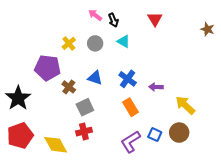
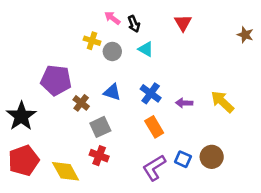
yellow cross: (69, 43) -> (92, 41), moved, turned -32
yellow arrow: (185, 105) -> (222, 102), moved
red cross: (84, 132) -> (99, 156), turned 35

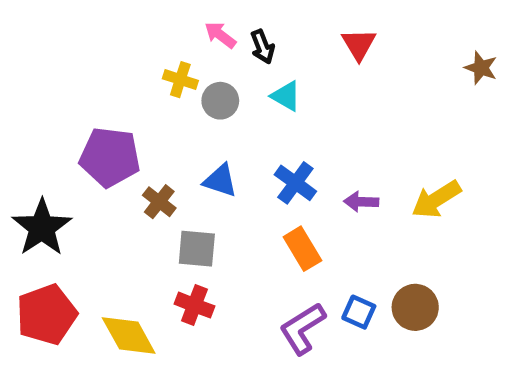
yellow arrow: (222, 102) -> (436, 199), turned -75
gray square: (100, 127) -> (197, 249), turned 30

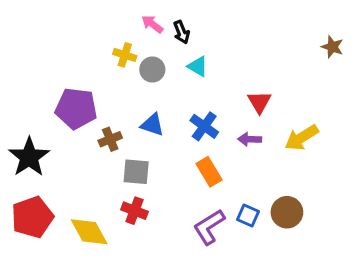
red triangle: (359, 44) -> (259, 102), moved
brown cross: (159, 202) -> (110, 139), turned 30

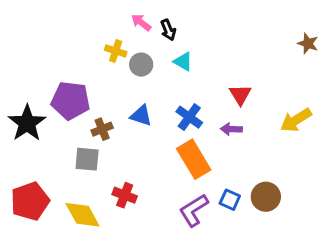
yellow arrow: (302, 138) -> (296, 120), moved
black star: (29, 157) -> (27, 123), moved
gray square: (136, 172) -> (87, 159), moved
orange rectangle: (209, 172) -> (194, 159), size x1.4

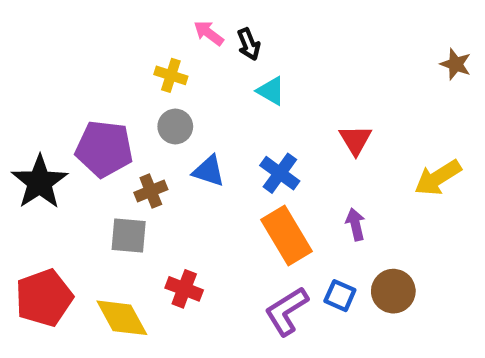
gray circle: (141, 65) -> (175, 126), moved
purple arrow: (231, 129) -> (355, 224), moved, turned 75

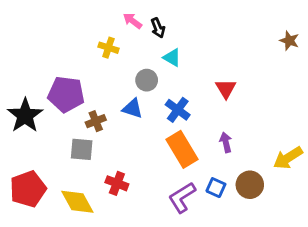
gray circle: (175, 126) -> (147, 80), moved
yellow arrow: (438, 178) -> (288, 158), moved

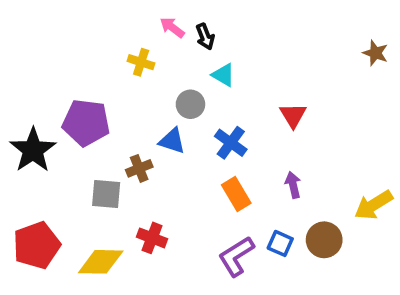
brown cross: (96, 121) -> (139, 168), moved
orange rectangle: (182, 149) -> (236, 194), size x0.7
yellow diamond: (77, 202) -> (101, 262), turned -60

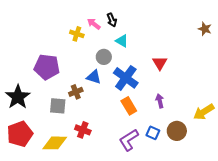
pink arrow: (172, 27) -> (94, 24), moved
blue cross: (231, 143) -> (126, 78), size x1.4
black star: (33, 150) -> (18, 97), moved

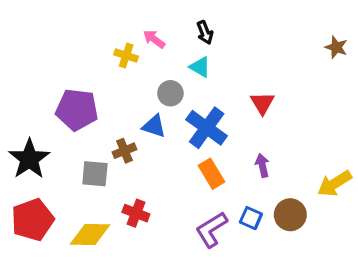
black arrow: (112, 20) -> (205, 33), moved

